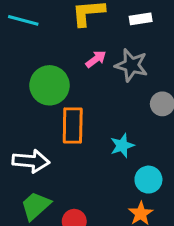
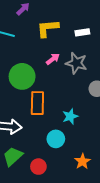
cyan circle: (148, 180) -> (56, 139), moved

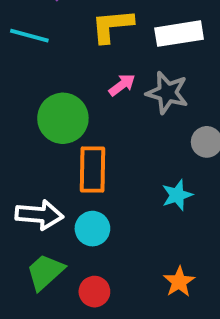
white rectangle: (82, 32) -> (179, 34), size x1.6
cyan star: (70, 116) -> (177, 195), moved
cyan circle: (56, 139) -> (92, 229), moved

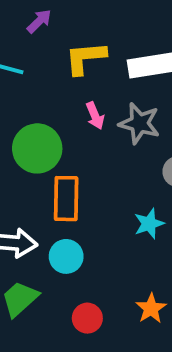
pink arrow: (122, 85) -> (95, 116), turned 104
red circle: (94, 292) -> (87, 318), moved

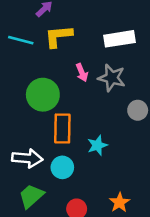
yellow L-shape: (85, 58) -> (58, 36), moved
cyan star: (149, 224) -> (97, 145), moved

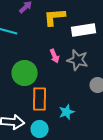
yellow L-shape: (58, 36) -> (55, 17), moved

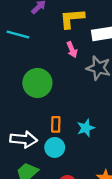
pink arrow: (55, 56) -> (72, 50), moved
orange rectangle: (40, 99) -> (56, 124), moved, size x0.6

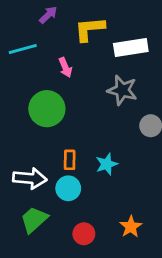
cyan line: (18, 35) -> (23, 49), turned -30
pink arrow: (72, 50) -> (65, 67), moved

